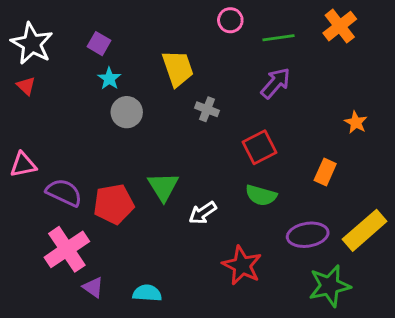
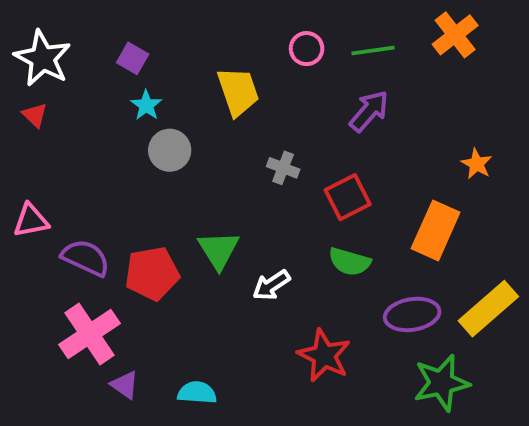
pink circle: (230, 20) -> (307, 49), moved
gray cross: (207, 109) -> (283, 168), moved
orange rectangle: (325, 172) -> (436, 230), size x1.6

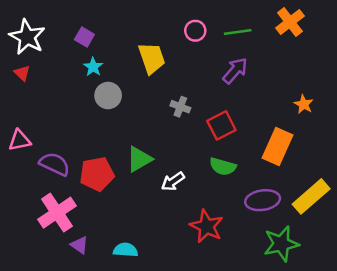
green triangle: (219, 250) -> (139, 159), turned 32

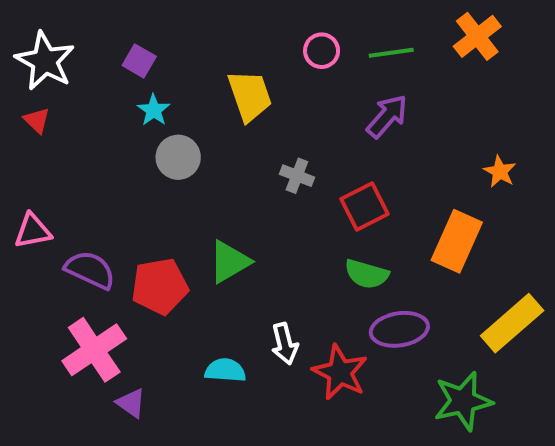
white arrow: (173, 181) -> (285, 344), moved, turned -70
purple ellipse: (263, 200) -> (399, 329), moved
cyan semicircle: (126, 250) -> (225, 370), moved

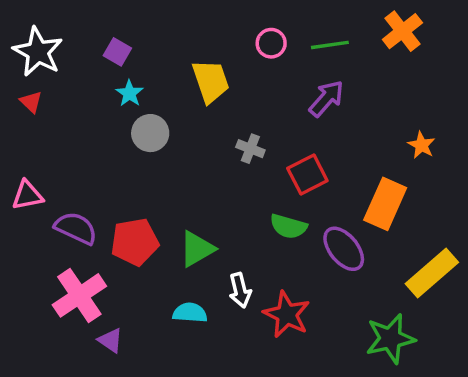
green triangle: (229, 262) -> (197, 249), moved
green semicircle: (367, 274) -> (288, 226), moved
purple ellipse: (399, 329) -> (344, 249), moved, turned 60

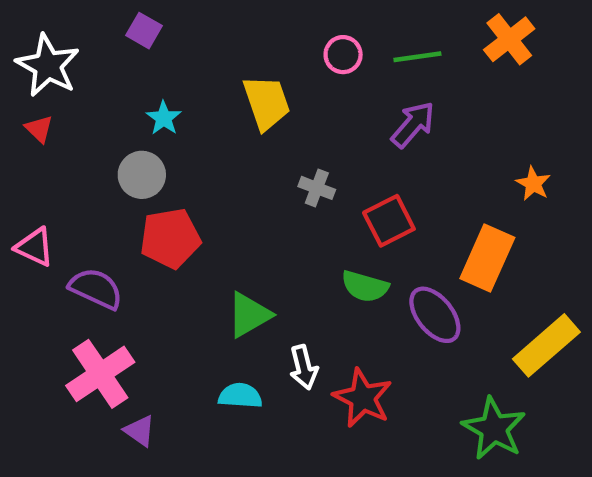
purple square: (117, 52) -> (144, 31), moved
gray circle: (150, 133) -> (142, 175), moved
pink triangle: (28, 195) -> (35, 247), turned 36
red pentagon: (135, 242) -> (170, 238), moved
green star: (390, 339) -> (494, 429), turned -30

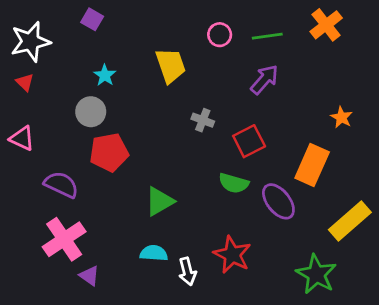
white star: (48, 66) -> (30, 42), turned 30
pink triangle: (35, 247) -> (22, 138), moved
white arrow: (304, 367) -> (187, 271), moved

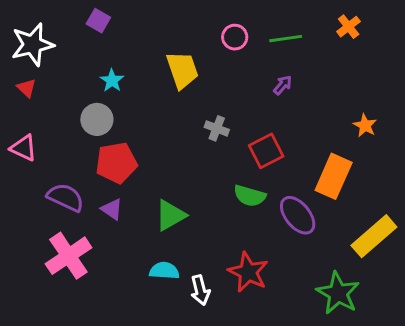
orange cross: (326, 25) -> (349, 27), size x0.7
purple arrow: (264, 80) -> (283, 85), size x0.6
purple triangle: (89, 276) -> (112, 209), moved

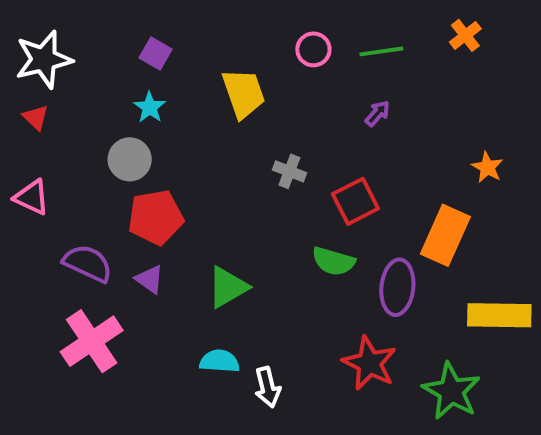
purple square: (98, 21) -> (156, 53), moved
purple ellipse: (298, 215) -> (397, 287), turned 45
yellow rectangle: (374, 236) -> (499, 315), turned 42
red star: (248, 272) -> (369, 363), moved

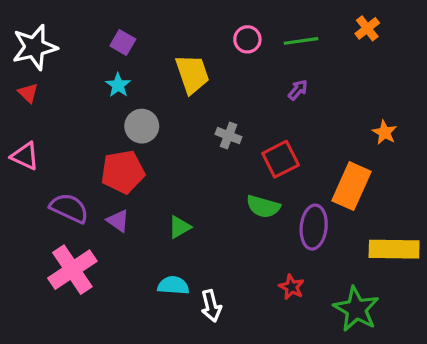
gray circle: (130, 159) -> (142, 126), moved
green triangle: (228, 287) -> (180, 227), size x0.7
red star: (369, 363) -> (292, 287), size x0.6

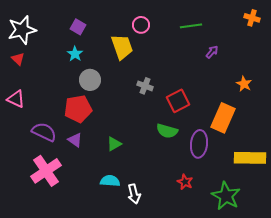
orange cross: (367, 28) -> (252, 18), moved, turned -35
pink circle: (247, 39) -> (141, 25), moved
purple arrow: (298, 90) -> (212, 52), moved

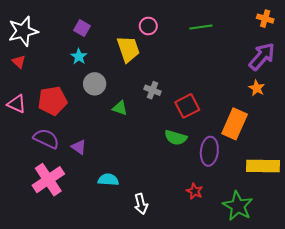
purple arrow: (212, 52) -> (262, 56), moved, size x2.0
red pentagon: (78, 109) -> (52, 101), moved
green triangle: (114, 144) -> (120, 108), moved, turned 49
cyan semicircle: (110, 181) -> (108, 180), moved

